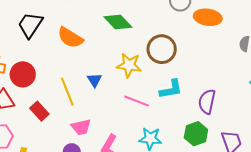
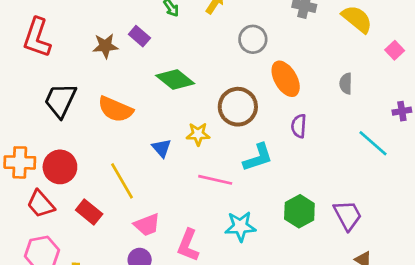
orange ellipse: (208, 17) -> (286, 79), moved, turned 60
yellow star: (129, 65) -> (198, 134), size x0.7
blue triangle: (94, 80) -> (162, 148), moved
purple semicircle: (207, 102) -> (299, 126), moved, size x0.7

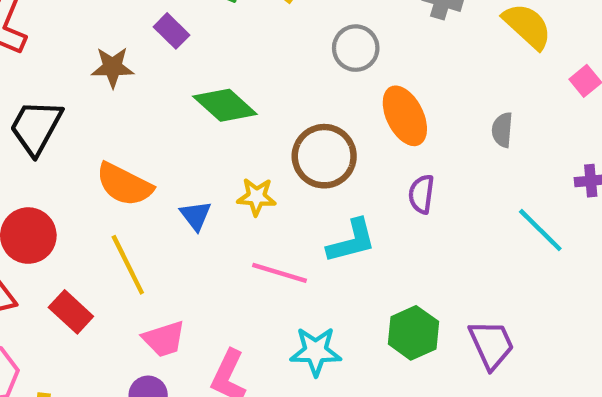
brown star: (105, 46) -> (113, 67), moved
orange semicircle: (115, 109) -> (124, 184), moved

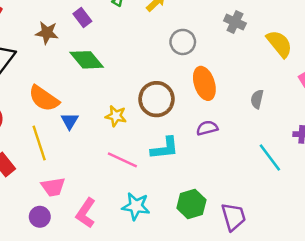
green diamond: (225, 105) -> (87, 60), moved
purple semicircle: (421, 194) -> (207, 128), turned 60
blue triangle: (196, 216) -> (70, 121), moved

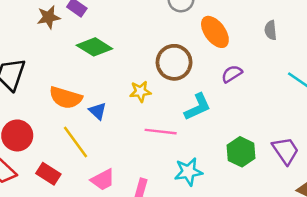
brown star: (47, 33) -> (49, 17), moved

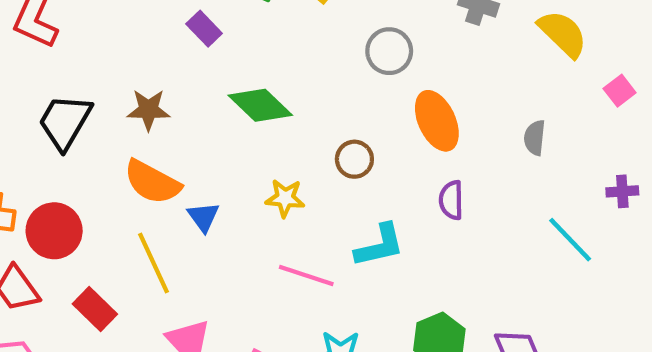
brown star: (49, 17) -> (148, 110), moved
green diamond: (94, 47) -> (260, 105), moved
brown circle: (174, 62) -> (354, 159), size x0.6
purple semicircle: (232, 74) -> (451, 200), turned -70

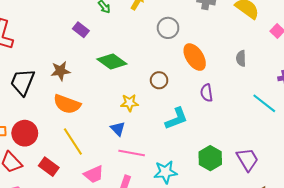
blue triangle: (203, 217) -> (118, 129), moved
pink line: (306, 275) -> (132, 153), moved

